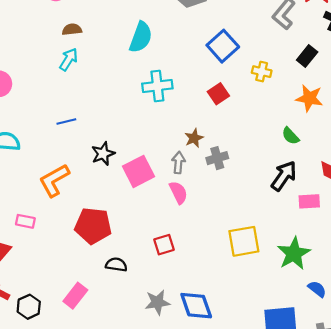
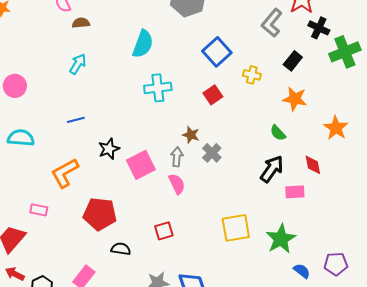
brown semicircle: (72, 29) -> (81, 23), moved
brown star: (194, 138) -> (191, 135), turned -30
gray cross: (217, 158) -> (212, 153), turned -30

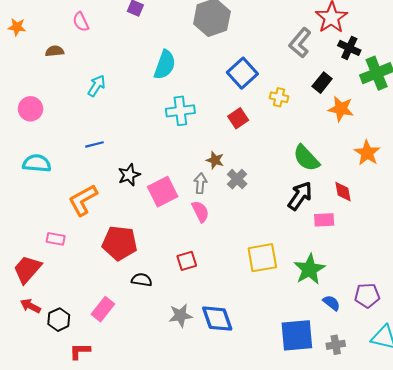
brown semicircle: (81, 23) -> (55, 51), moved
orange star: (295, 99) -> (341, 109), moved
green semicircle: (278, 133) -> (306, 158), size x1.6

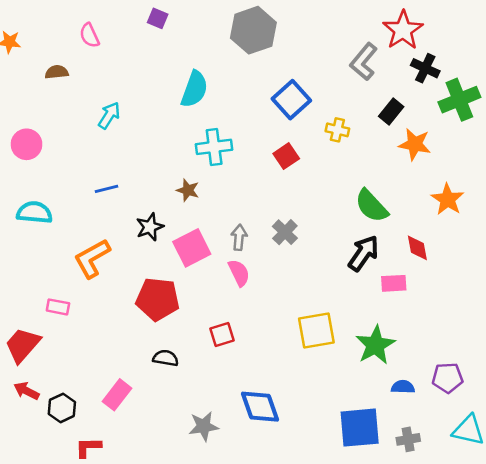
brown star: (215, 160) -> (188, 190), moved
red pentagon: (120, 243) -> (158, 299), moved
blue semicircle: (331, 303) -> (403, 387), turned -36
gray star: (180, 315) -> (204, 426), moved

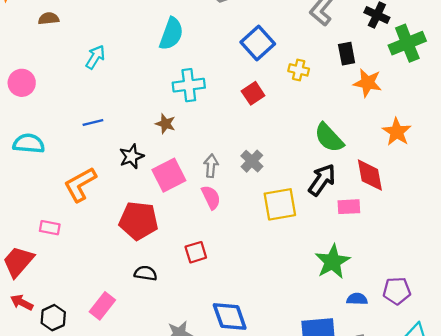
black rectangle: (391, 111) -> (347, 54), turned -50
red diamond: (417, 248) -> (370, 175), size x1.4
yellow square: (316, 331) -> (280, 204), moved

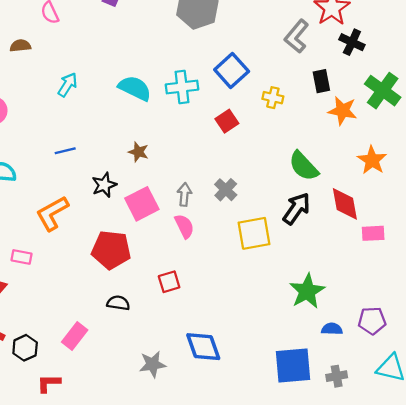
cyan semicircle: (171, 34) -> (135, 88), moved, turned -84
green cross: (407, 43) -> (383, 91), moved, turned -32
cyan cross: (189, 85) -> (182, 87), moved
pink rectangle: (349, 207) -> (373, 233), moved

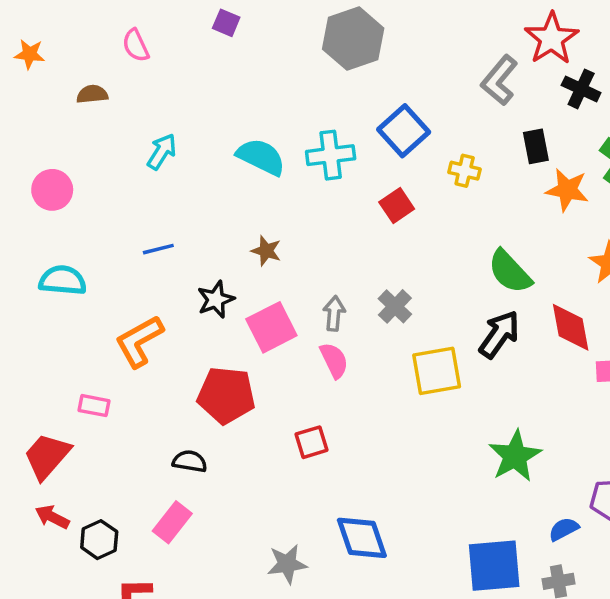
black semicircle: (118, 303) -> (190, 461), moved
blue semicircle: (332, 329) -> (564, 529), moved, turned -30

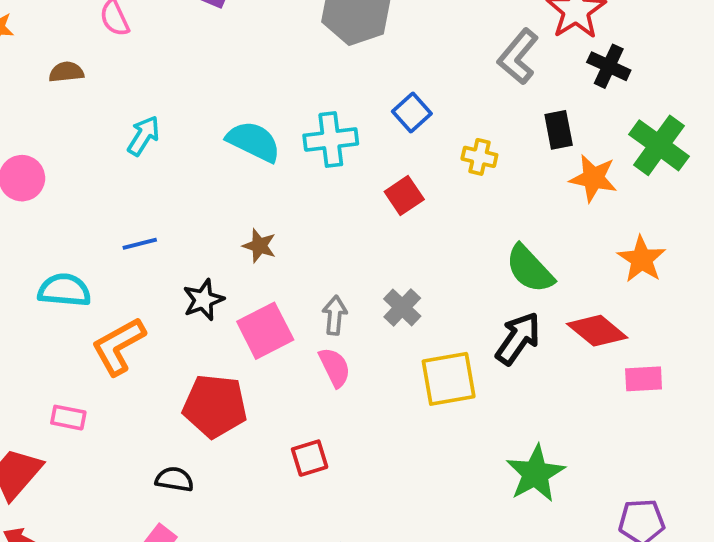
blue square: (404, 131) -> (412, 113), size x0.7
cyan semicircle: (63, 280) -> (64, 290), moved
red diamond: (571, 327) -> (597, 331), turned -40

